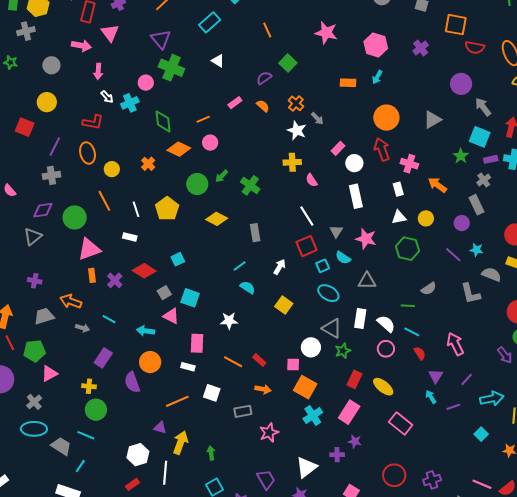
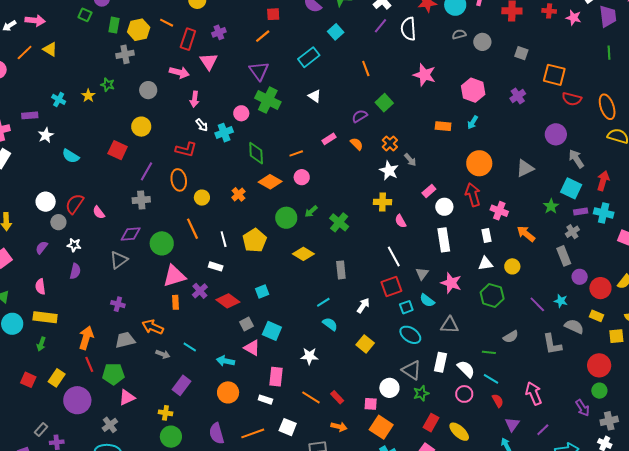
purple circle: (462, 223) -> (580, 277), moved
purple cross: (115, 280) -> (200, 291), moved
purple semicircle: (132, 382) -> (217, 433), moved

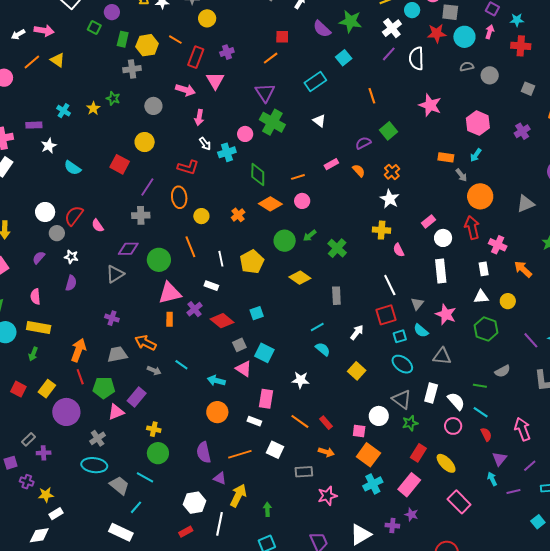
gray arrow: (410, 160) -> (461, 175), moved
purple rectangle: (182, 385) -> (137, 397), moved

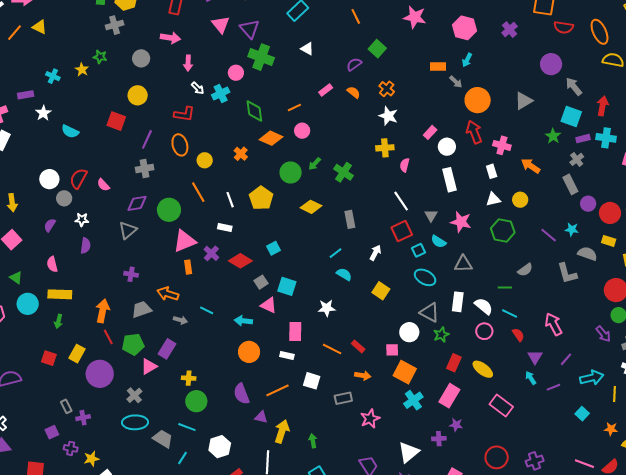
pink triangle: (215, 81) -> (221, 24), moved
pink semicircle: (399, 250) -> (405, 165), turned 48
gray rectangle: (29, 439) -> (66, 406), turned -64
white hexagon: (195, 503) -> (220, 447), moved

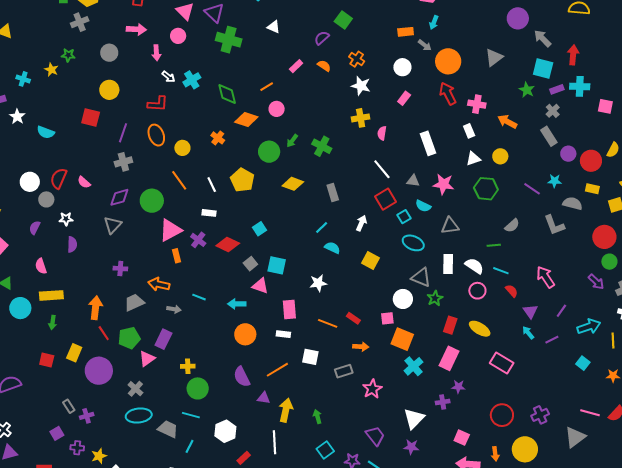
pink circle: (236, 73) -> (178, 36), moved
white circle: (447, 147) -> (402, 67), moved
gray triangle: (431, 215) -> (413, 181), turned -48

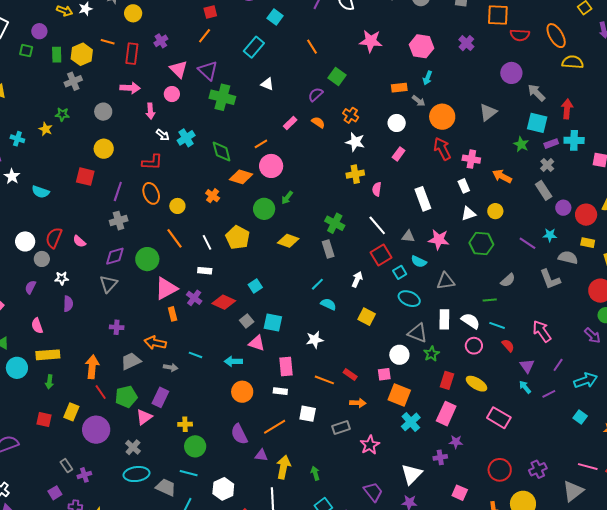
pink circle: (277, 109) -> (271, 166), size x1.5
green cross: (322, 146) -> (335, 223), moved

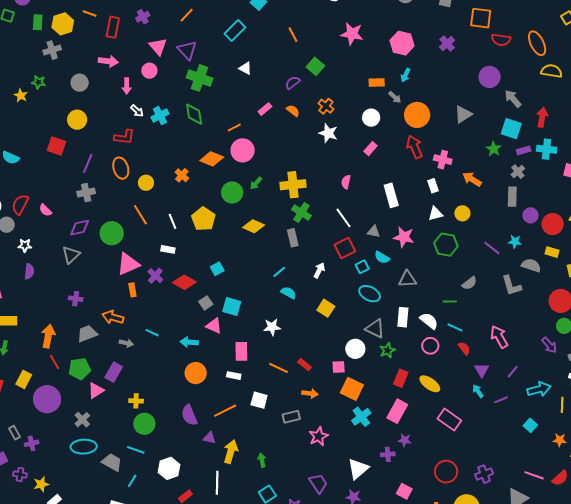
green diamond: (222, 152) -> (194, 114), moved
yellow cross: (355, 174) -> (293, 185), moved, size x1.4
gray rectangle: (544, 190) -> (512, 197), turned 30

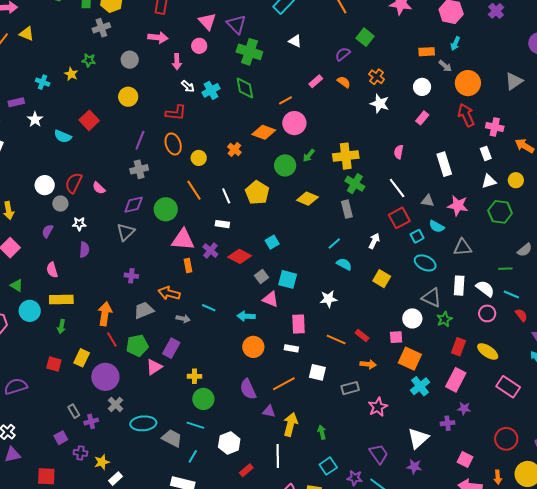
red square: (56, 146) -> (89, 120), moved, turned 30
pink triangle: (128, 264) -> (183, 240), turned 30
gray cross: (82, 420) -> (116, 404), moved

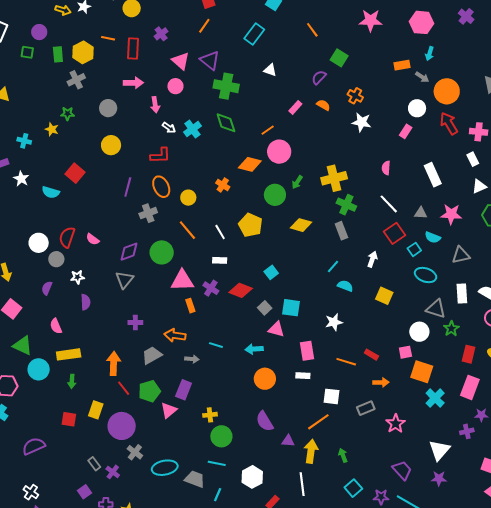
white circle: (422, 87) -> (417, 108), moved
gray cross: (139, 169) -> (148, 213), moved
green triangle: (17, 285) -> (23, 346), size x1.5
orange line: (284, 384) -> (318, 422), moved
purple cross: (91, 421) -> (113, 472), turned -32

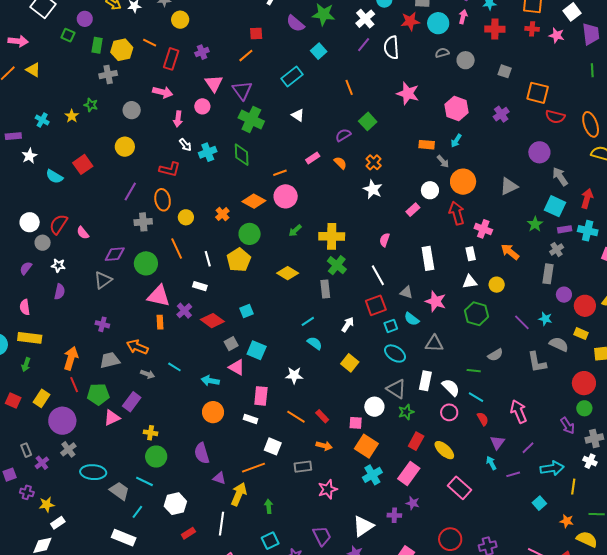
green circle: (275, 195) -> (250, 234), moved

